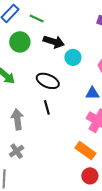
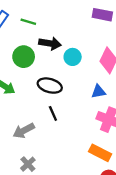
green circle: (20, 42) -> (24, 57), moved
gray arrow: (17, 119) -> (24, 131), turned -102

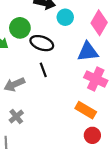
green circle: (24, 57) -> (20, 28), moved
blue triangle: (98, 92) -> (88, 52), size x1.5

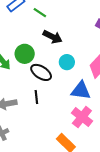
cyan circle: (65, 17) -> (67, 62), moved

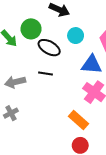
black line: (36, 97) -> (45, 73), turned -72

